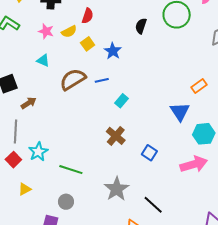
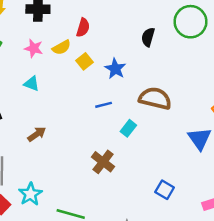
brown semicircle: (73, 79) -> (155, 98), moved, turned 48
brown arrow: (29, 103) -> (37, 134), moved
brown cross: (116, 136) -> (103, 162), moved

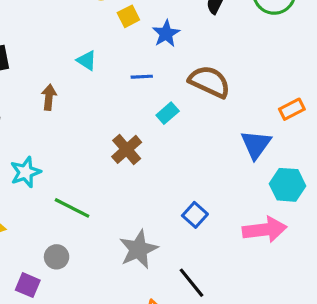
cyan triangle: (32, 84) -> (87, 60), moved
brown arrow: (37, 134) -> (49, 97), turned -60
blue square: (165, 190) -> (195, 215), moved

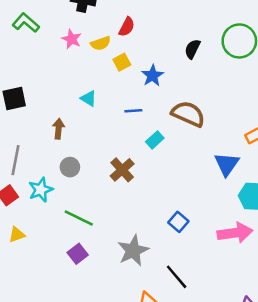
gray circle: (57, 257) -> (70, 167), moved
purple square: (28, 285) -> (78, 254), moved, turned 30

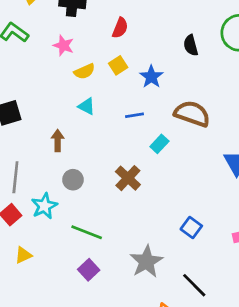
yellow semicircle: (101, 43) -> (84, 71), moved
black semicircle: (192, 49) -> (191, 45), turned -36

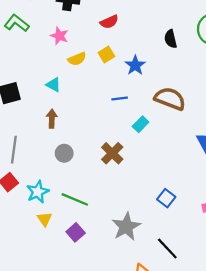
red semicircle: (120, 28) -> (109, 22), turned 42
cyan triangle: (86, 106) -> (53, 85), moved
cyan star: (44, 206) -> (38, 192), moved
yellow triangle: (23, 255) -> (45, 219), moved, turned -42

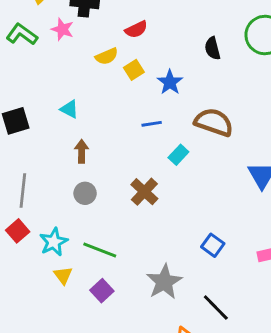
pink star: (59, 36) -> (62, 29), moved
yellow semicircle: (77, 59) -> (107, 56), moved
brown arrow: (52, 119) -> (82, 151), moved

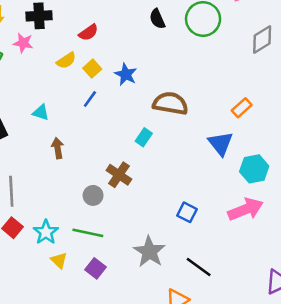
black semicircle: (213, 48) -> (157, 19), moved
blue line: (152, 124) -> (90, 99), moved, turned -36
gray circle: (85, 193) -> (93, 195), moved

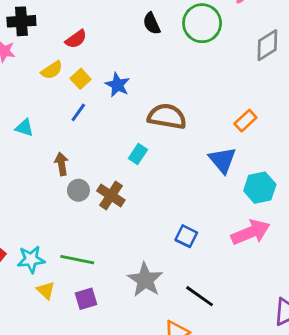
brown arrow: (58, 148) -> (62, 164), moved
gray circle: (93, 195) -> (78, 190), moved
cyan star: (46, 232) -> (31, 259), turned 30
purple square: (95, 268) -> (86, 299), turned 36

